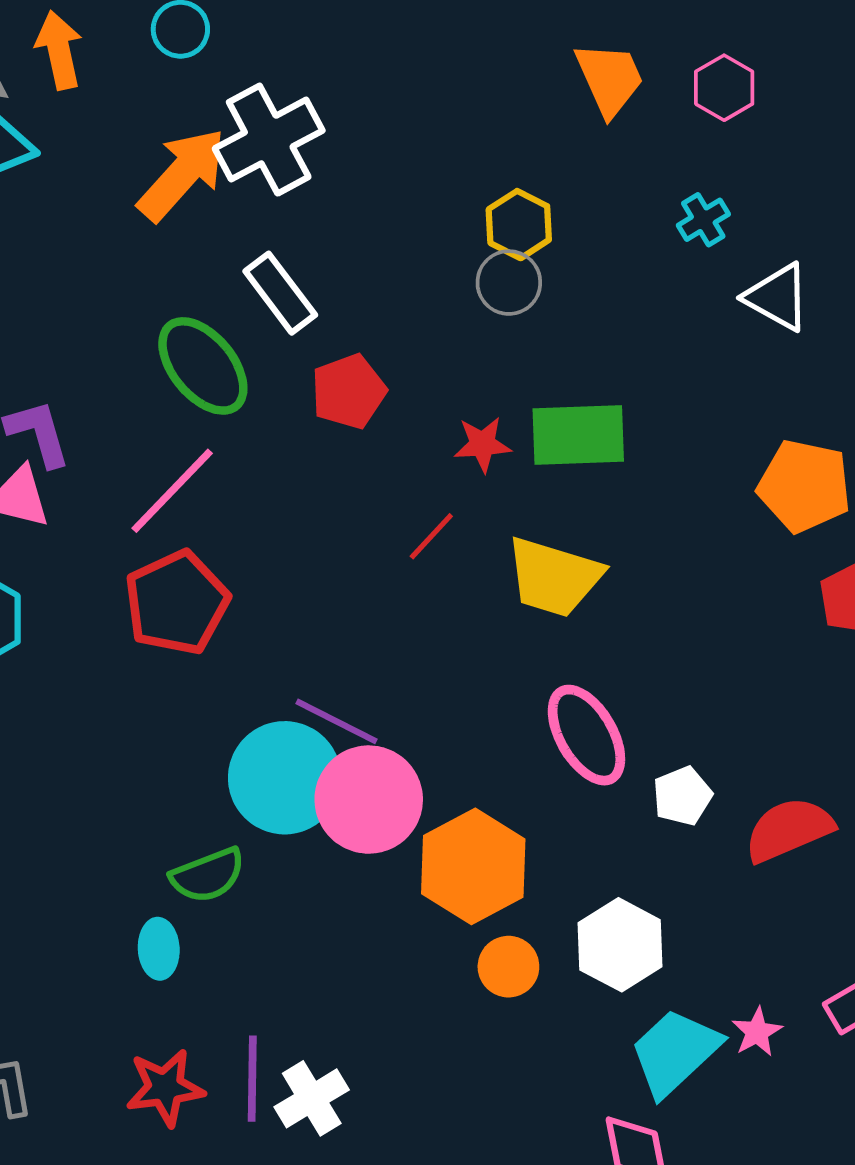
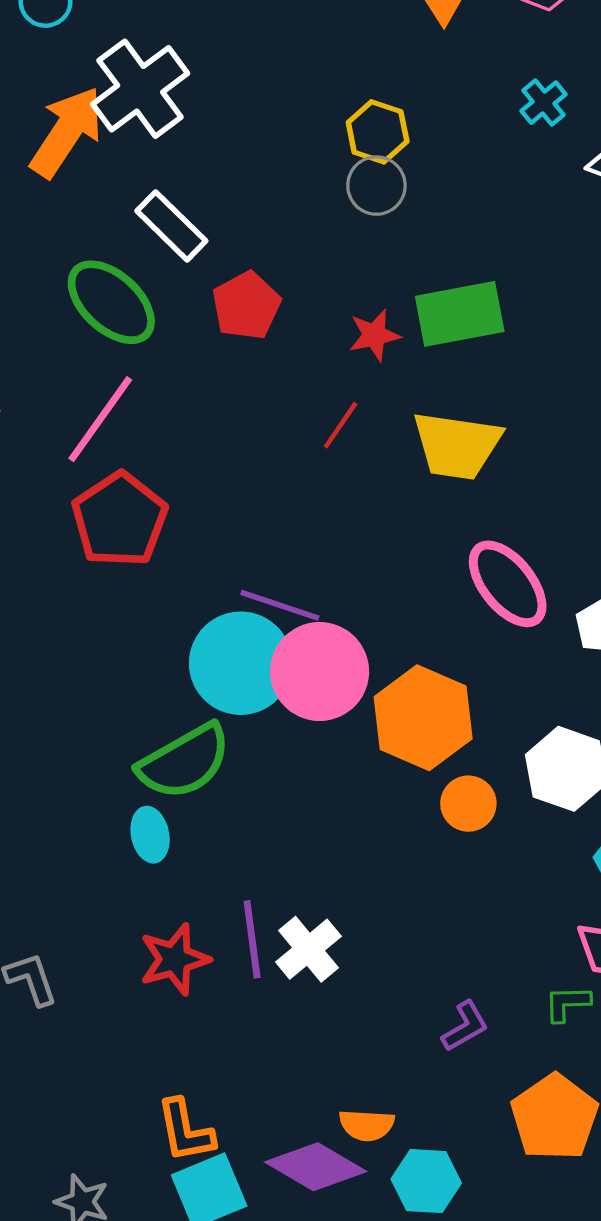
green semicircle: (208, 875) -> (184, 762), size x1.4

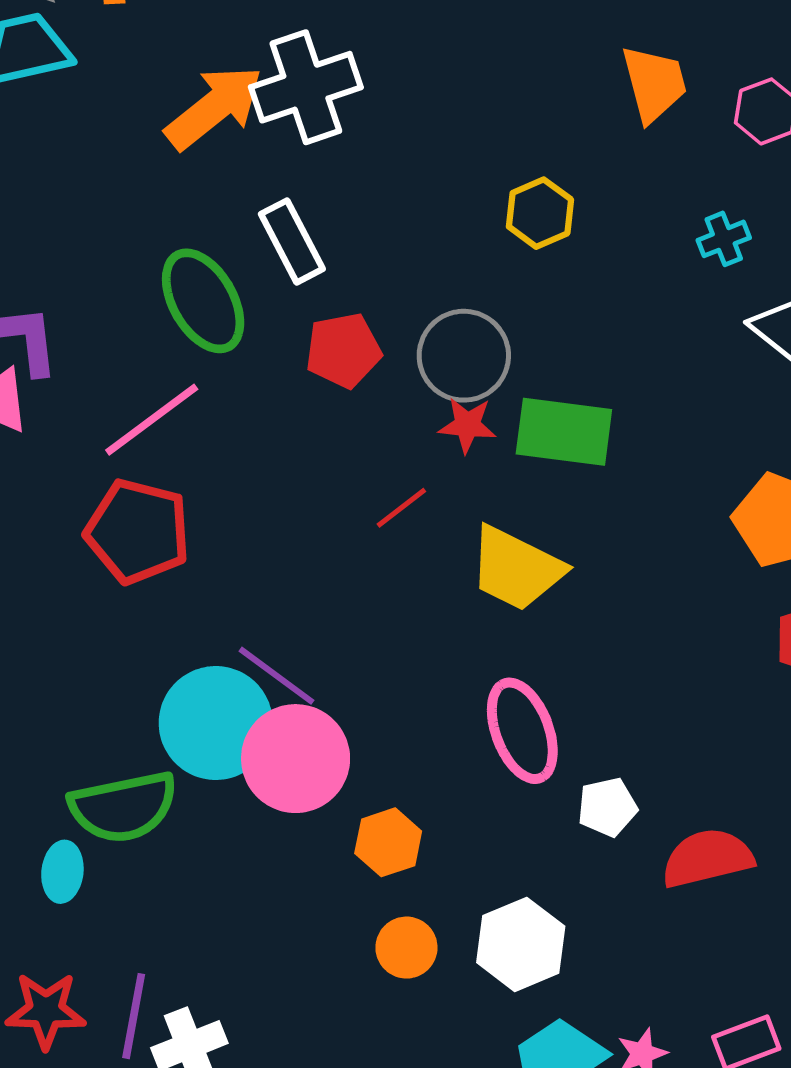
gray circle: (376, 186) -> (464, 356), moved, size x1.4
red pentagon: (120, 520) -> (138, 531), turned 30
orange hexagon: (423, 718) -> (388, 842), size x0.6

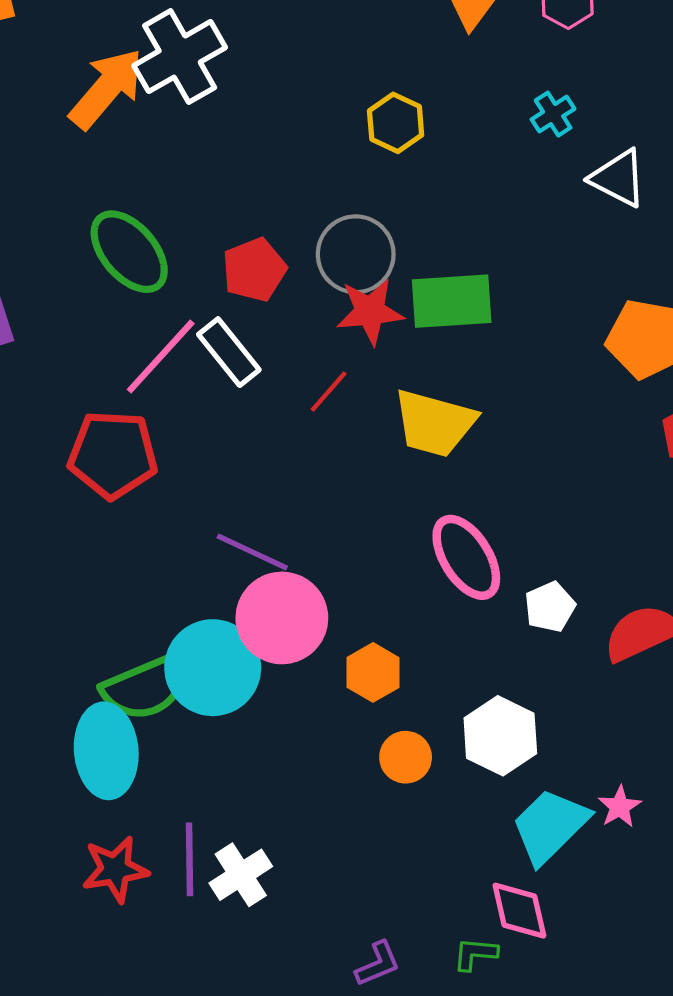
white rectangle: (292, 241) -> (229, 352), moved
pink line: (152, 420) -> (161, 356), moved
red star: (467, 425) -> (370, 311), size x1.4
cyan circle: (216, 723) -> (213, 668), moved
cyan ellipse: (62, 872) -> (106, 751), size x1.8

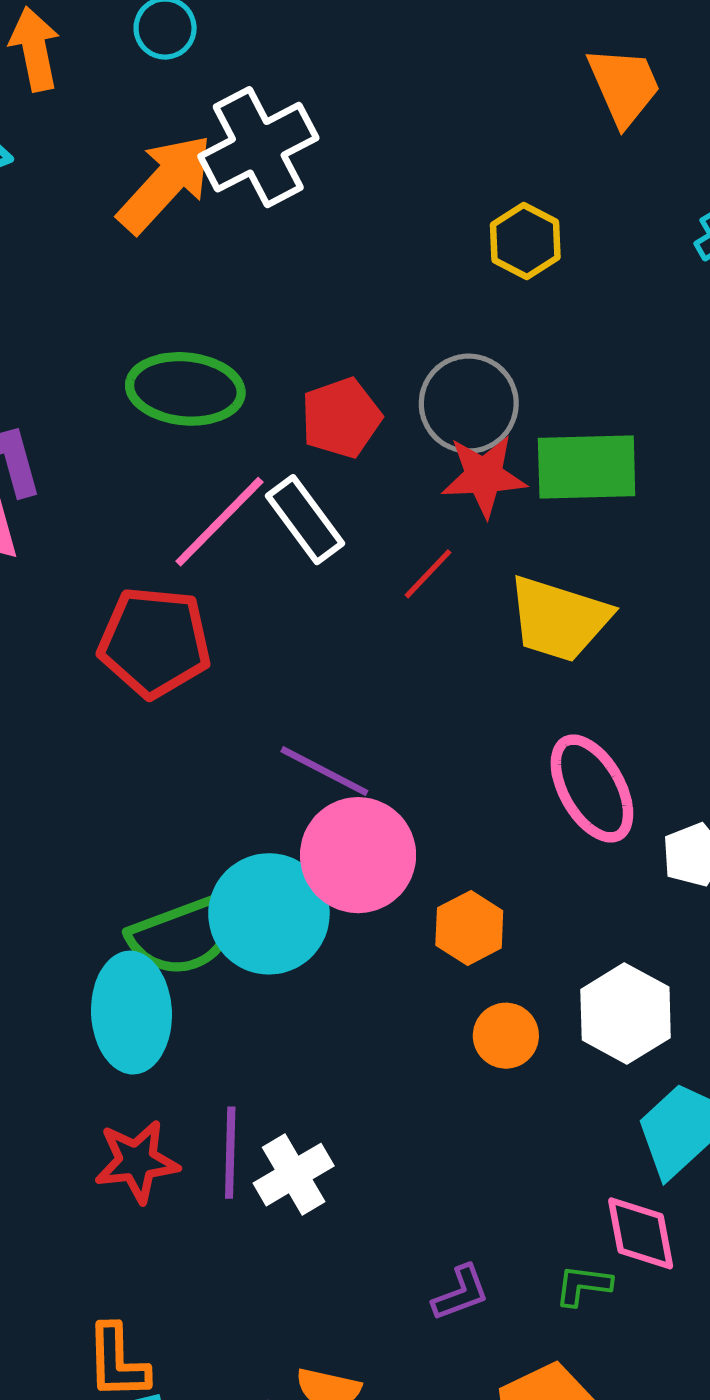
green ellipse: (129, 252) -> (185, 389), turned -46

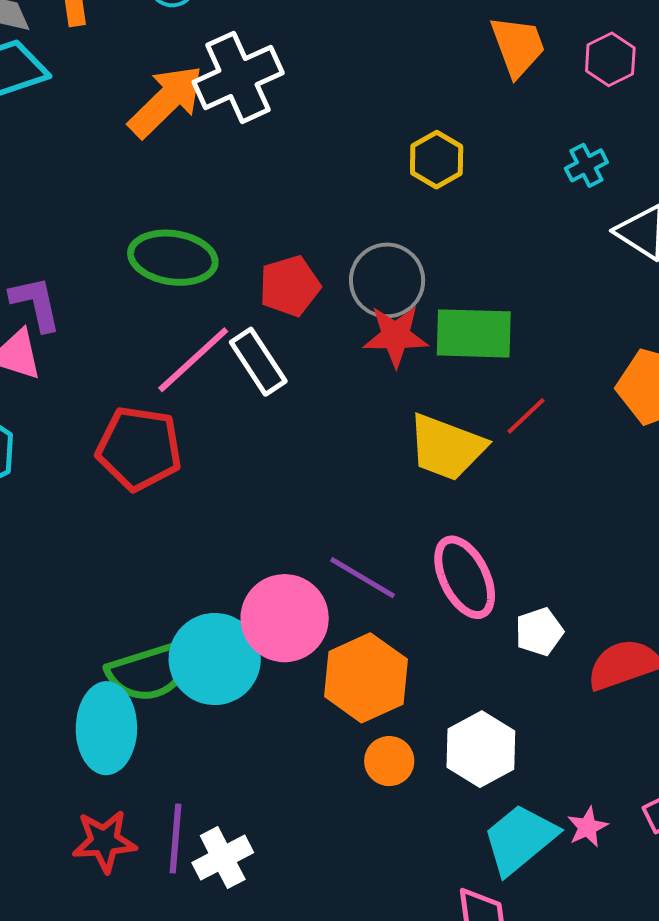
red line: (428, 574) -> (526, 416), moved
purple line: (324, 771) -> (363, 578), moved
orange hexagon: (469, 928) -> (366, 678), size x1.6

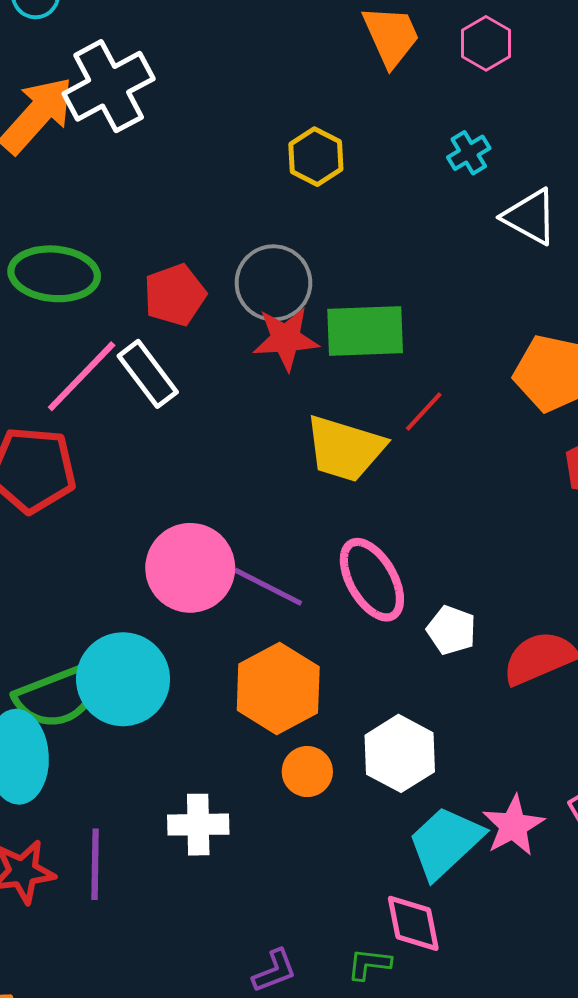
pink circle: (285, 618) -> (190, 568), moved
white pentagon: (539, 632) -> (451, 630), turned -30
pink star: (587, 827) -> (513, 826), size x1.5
white cross: (223, 858) -> (198, 825), moved, turned 30

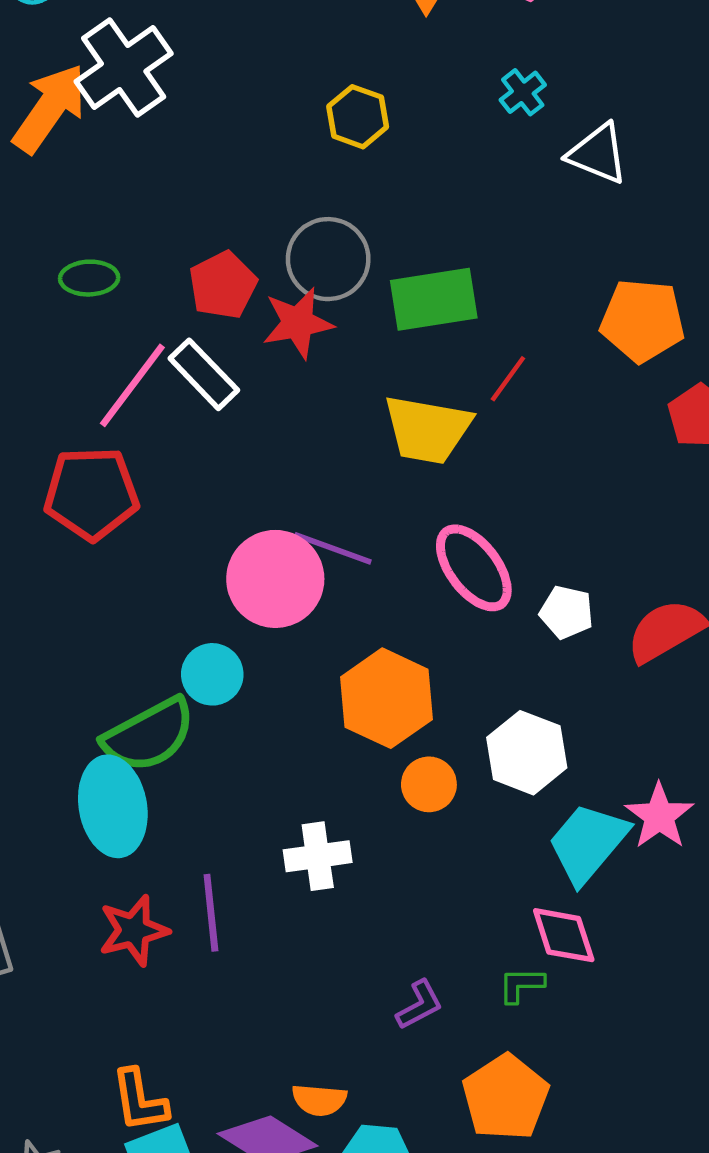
green ellipse: (54, 274) -> (89, 278), size x0.6
red star: (286, 339) -> (298, 323), moved
purple line: (268, 587) -> (333, 548), moved
cyan circle: (123, 679) -> (212, 674), moved, size x0.6

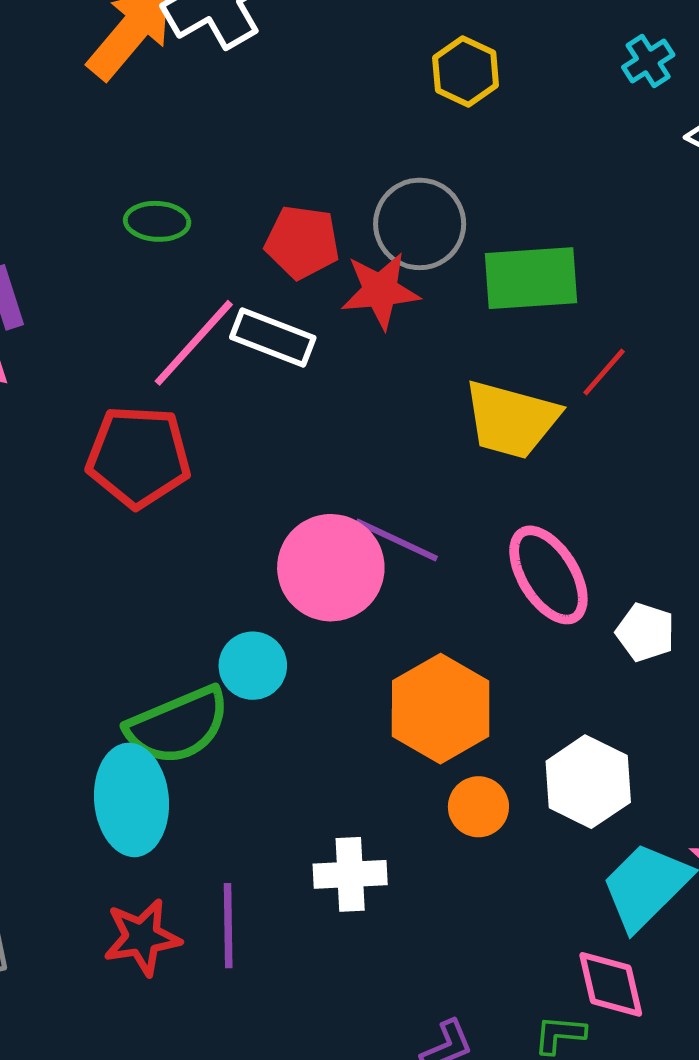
red pentagon: (223, 285) -> (302, 242), turned 30
white rectangle: (204, 374) -> (273, 338), turned -30

